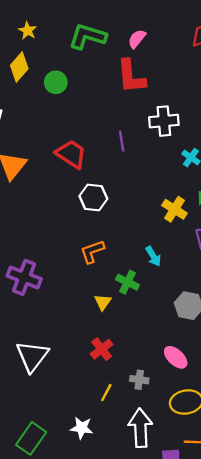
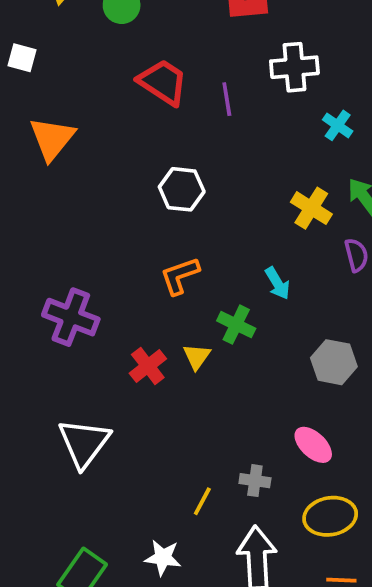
red trapezoid: (71, 154) -> (163, 82), moved
red cross: (102, 349) -> (148, 366), moved

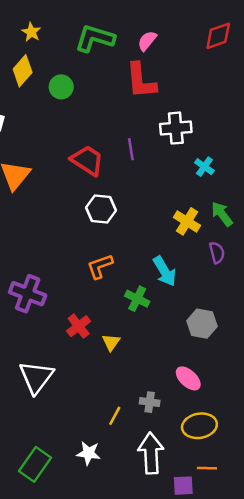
red trapezoid: (163, 82) -> (87, 160), moved
cyan arrow: (278, 283) -> (165, 271), size x1.4
yellow triangle: (197, 357) -> (111, 342), moved

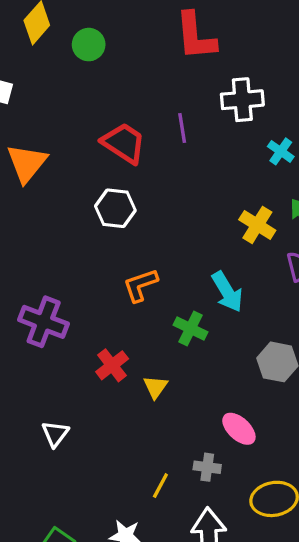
white hexagon: (101, 209) -> (115, 208), moved
white triangle: (36, 377) -> (55, 434), size x0.6
pink ellipse: (188, 378) -> (239, 429), moved

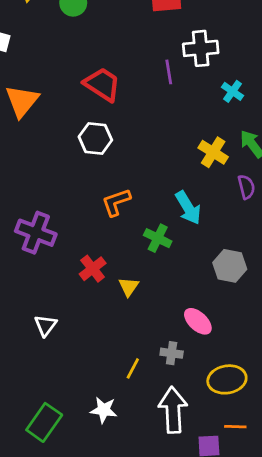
purple line: (182, 128) -> (169, 72), moved

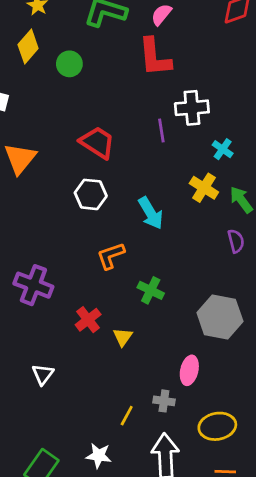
yellow cross: (213, 152) -> (204, 188), moved
cyan arrow: (188, 208) -> (151, 213), moved
gray hexagon: (230, 266) -> (220, 317), size x1.4
pink ellipse: (198, 321) -> (189, 370), turned 60

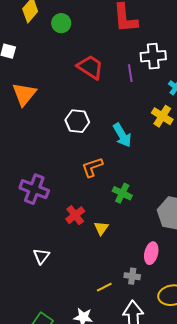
red trapezoid: (97, 142) -> (90, 67), moved
yellow line: (127, 416) -> (104, 287), turned 35

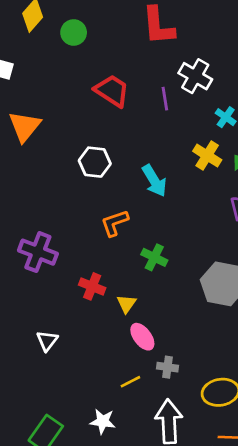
white cross: (153, 56) -> (195, 76), turned 35
red cross: (75, 215) -> (92, 286), turned -30
pink ellipse: (151, 253) -> (142, 337), moved, turned -50

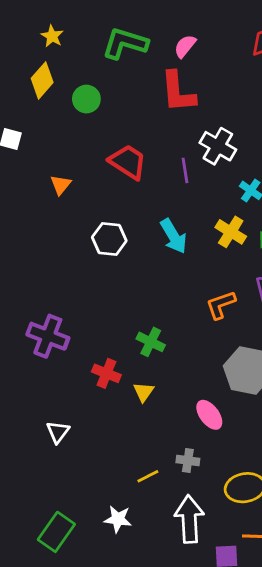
orange triangle: (25, 126) -> (61, 185), moved, size x0.6
cyan arrow: (154, 181) -> (174, 236), moved
orange L-shape: (115, 223) -> (221, 305), moved
green cross: (154, 257) -> (151, 342), moved
pink ellipse: (142, 337) -> (209, 415), moved

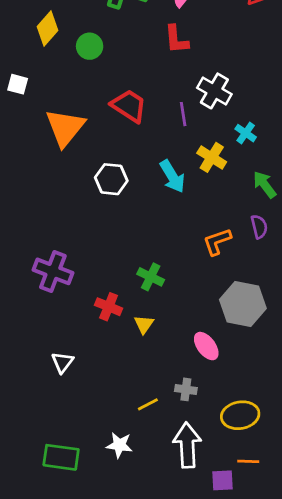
red L-shape: (178, 92) -> (176, 39), size x0.7
orange triangle: (61, 185) -> (65, 128), size x2.0
yellow cross: (231, 232) -> (212, 157), moved
green rectangle: (56, 532) -> (61, 457), turned 63

